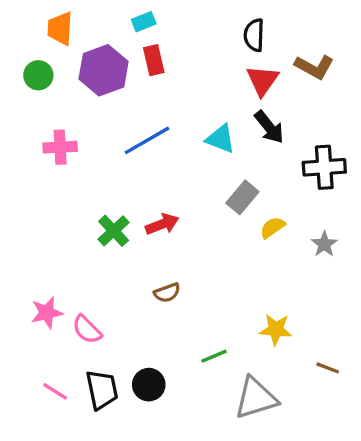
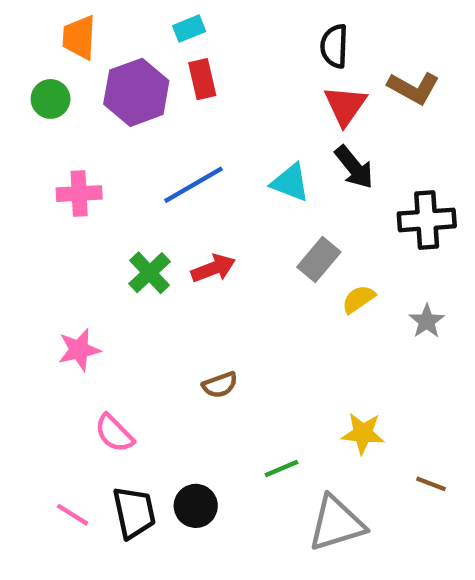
red arrow: (162, 224) -> (213, 268), moved
green cross: (114, 231) -> (150, 273), moved
pink star: (47, 313) -> (79, 350), moved

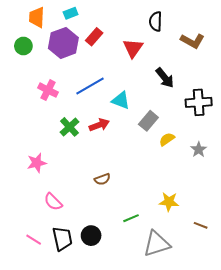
cyan rectangle: (189, 29) -> (71, 13), moved
red rectangle: (202, 79) -> (94, 37), turned 54
red triangle: (345, 106) -> (133, 48), moved
cyan triangle: (290, 183) -> (121, 100), moved
pink cross: (79, 194) -> (48, 90), moved, turned 30

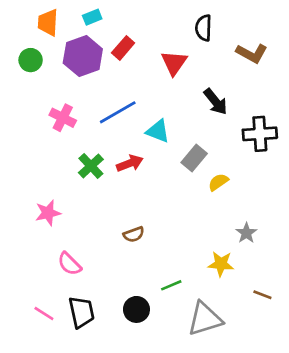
gray star: (199, 149) -> (246, 233), moved
black circle: (91, 236) -> (136, 309), moved

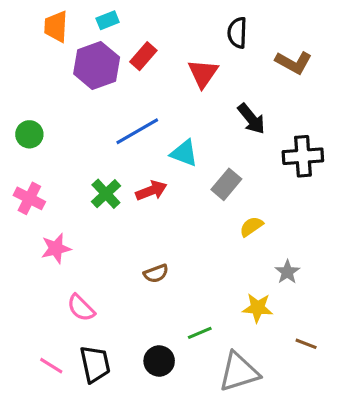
green circle: (31, 60) -> (29, 134), moved
pink cross: (63, 118) -> (29, 198), moved
yellow semicircle: (218, 182) -> (251, 227), moved

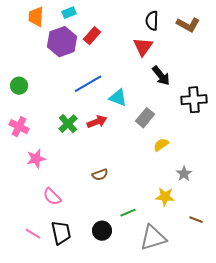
brown L-shape: (294, 62) -> (188, 25), moved
red triangle: (203, 73) -> (143, 47), moved

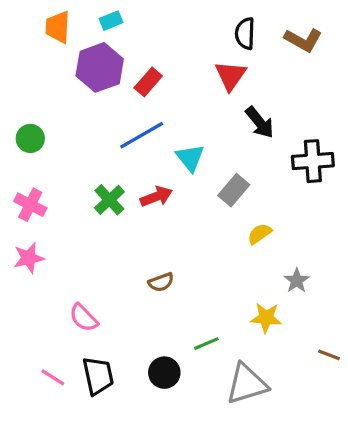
red rectangle: (92, 36) -> (148, 82), moved
cyan triangle: (118, 98) -> (190, 158), turned 30
pink star: (36, 159) -> (29, 258), moved
brown line: (196, 220) -> (329, 355), moved

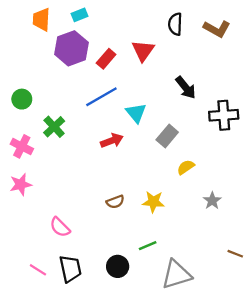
red triangle: (231, 75) -> (143, 51), moved
green cross: (109, 200) -> (54, 127), moved
yellow star: (266, 318) -> (153, 202), moved

